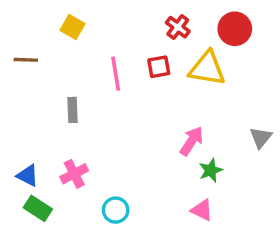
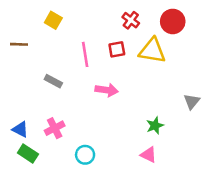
gray rectangle: (72, 110) -> (53, 81), turned -60
pink arrow: (192, 141) -> (107, 90), moved, turned 65

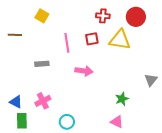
red cross: (131, 20) -> (103, 16), turned -32
gray rectangle: (53, 81) -> (42, 64), turned -32
green rectangle: (28, 154) -> (22, 121), turned 56

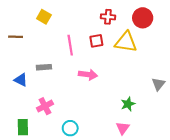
blue triangle: (16, 102) -> (21, 80), moved
pink triangle: (117, 122) -> (123, 128), turned 40

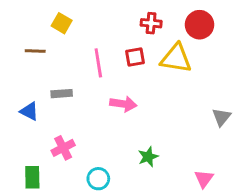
brown line: (16, 37) -> (35, 51), moved
green star: (128, 104) -> (148, 157), moved
pink triangle: (123, 128) -> (204, 179), moved

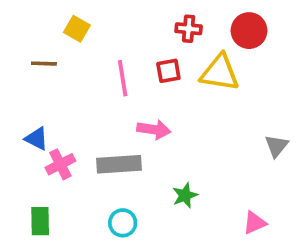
gray rectangle: (62, 94) -> (119, 164), moved, size x1.6
pink cross: (63, 148) -> (60, 164), moved
pink triangle: (204, 179) -> (255, 223), turned 30

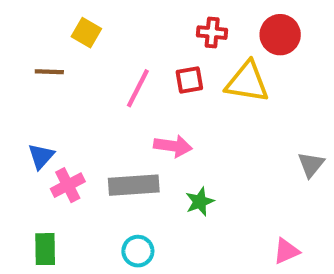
pink line: (123, 78) -> (138, 88), turned 36
blue triangle: (37, 139) -> (41, 156), turned 45
green star: (185, 195) -> (200, 202), moved

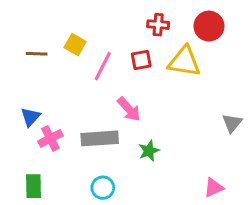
yellow square: (86, 33) -> (75, 45), moved
pink arrow: (173, 146) -> (129, 109), turned 40

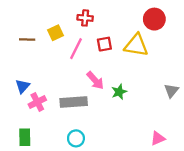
red cross: (158, 25) -> (85, 18), moved
yellow square: (75, 45) -> (56, 33), turned 35
green star: (149, 151) -> (119, 92), moved

